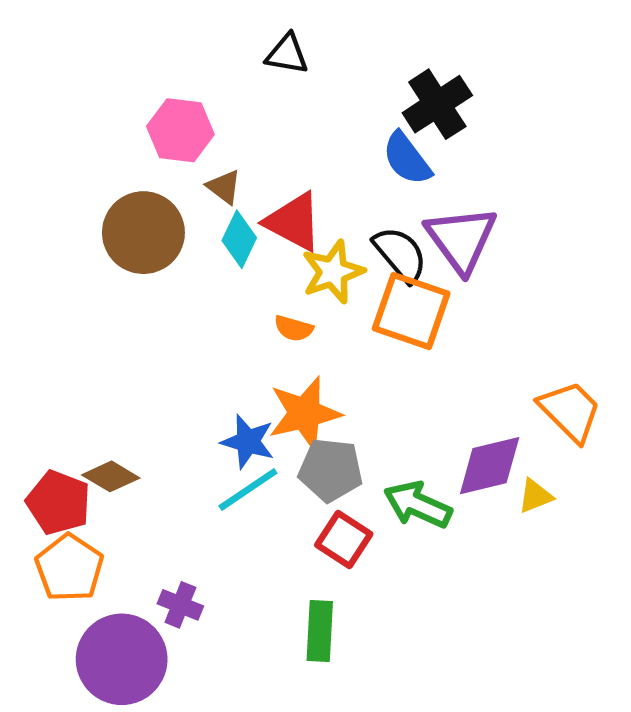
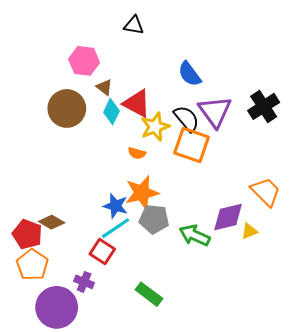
black cross: (437, 104) -> (264, 106), moved
red square: (344, 540) -> (102, 252), moved
green rectangle: (320, 631) -> (149, 294), turned -56

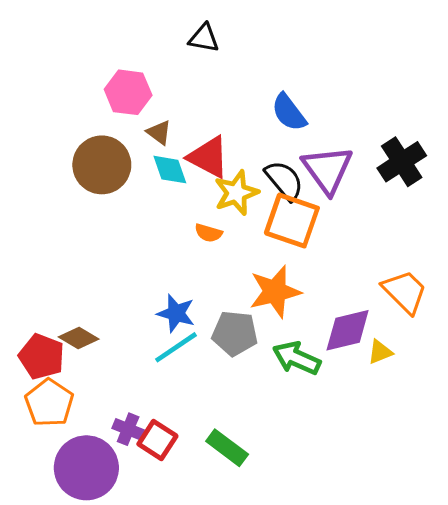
cyan diamond: (111, 112) -> (170, 170), turned -45
orange star: (142, 193) -> (275, 292), moved
red square: (102, 252) -> (157, 440), moved

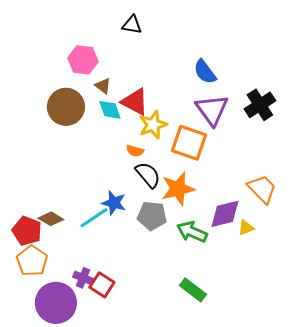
blue semicircle: (289, 112) -> (205, 72), moved
black semicircle: (284, 180) -> (148, 175), moved
cyan line: (176, 347) -> (94, 218), moved
green rectangle: (227, 448) -> (193, 290), moved

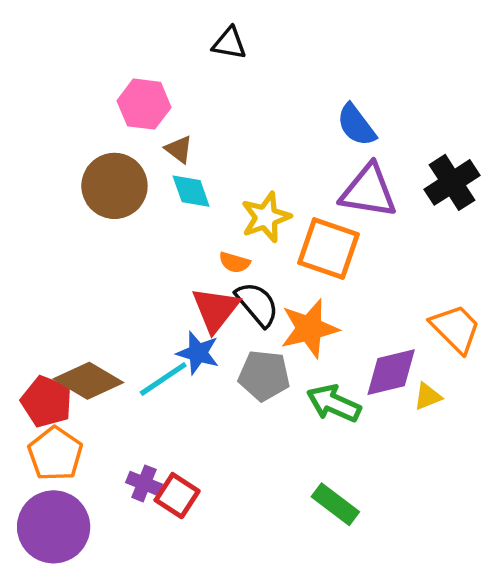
red triangle: (135, 102) -> (215, 309), moved, turned 40
purple triangle: (212, 110) -> (368, 191), turned -45
brown diamond: (51, 219) -> (88, 381), size x1.5
purple circle: (56, 303) -> (54, 527), moved

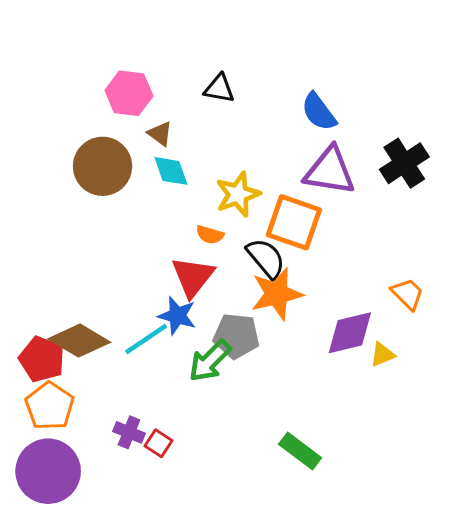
black triangle: (229, 43) -> (219, 89), moved
black semicircle: (257, 304) -> (266, 258), moved
orange trapezoid: (455, 329) -> (407, 294), size x0.7
green arrow: (334, 403) -> (210, 361), moved, turned -69
red square: (177, 496) -> (159, 443), size x0.7

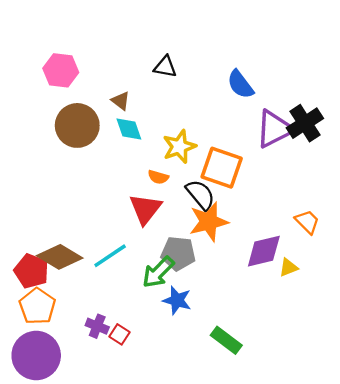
pink hexagon: (129, 93) -> (61, 70), moved
purple triangle: (330, 171) -> (274, 129), moved, turned -36
blue star: (177, 316) -> (177, 300), moved

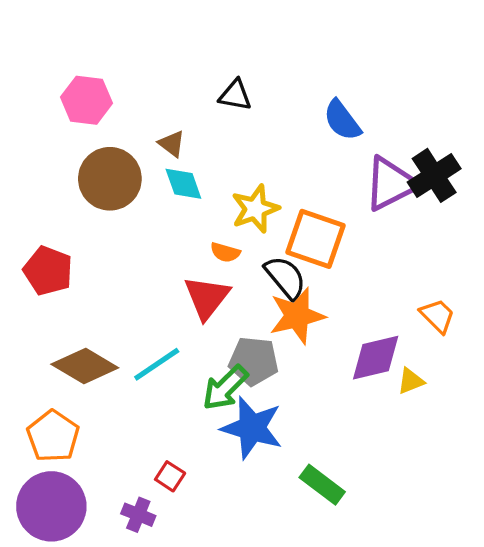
red pentagon: (31, 271) -> (48, 271), moved
blue star: (177, 300) -> (252, 428), size x1.5
purple cross: (97, 326) -> (138, 515), moved

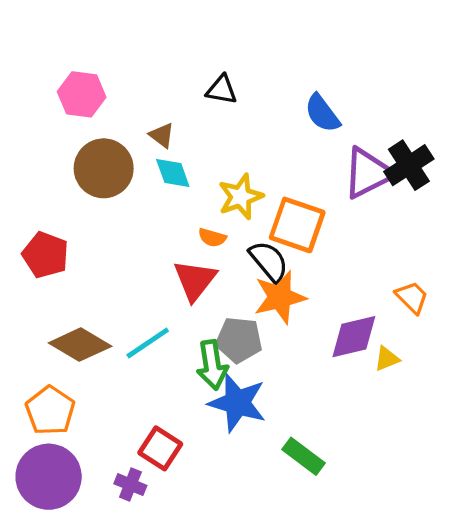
green arrow: (225, 388) -> (212, 365), turned -54
red square: (170, 476) -> (160, 448), size x1.5

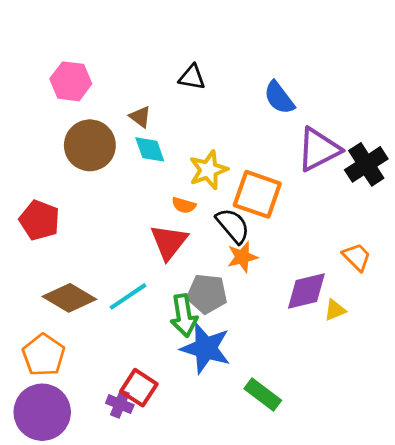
black cross: (409, 165) -> (366, 164), moved
orange star: (280, 297) -> (242, 257), size x0.7
purple cross: (130, 485) -> (120, 404), moved

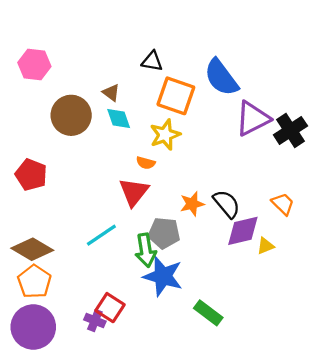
pink hexagon: (71, 81) -> (34, 65), moved
blue semicircle: (279, 98) -> (221, 77), size x1.4
orange square: (257, 194) -> (176, 96), moved
black semicircle: (233, 226) -> (227, 204), moved
brown diamond: (69, 298) -> (32, 249), moved

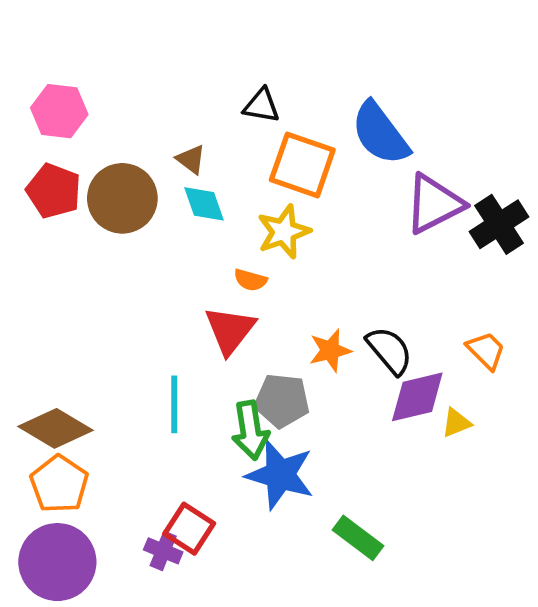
red pentagon: (31, 175) -> (54, 191), moved
cyan line: (101, 235) -> (174, 404), turned -56

